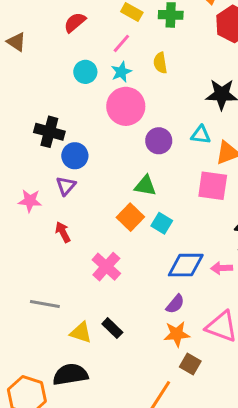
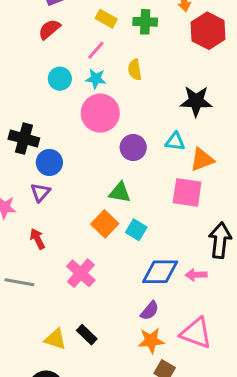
cyan star: (121, 72) -> (96, 79), turned 30
gray line: (45, 304) -> (19, 282), moved

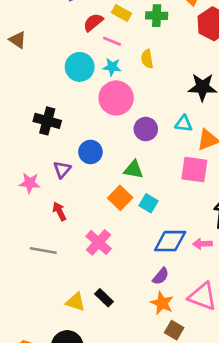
red semicircle: (49, 29) -> (93, 22), moved
pink line: (96, 50) -> (112, 41), turned 72
cyan circle: (60, 79) -> (80, 67), size x1.4
blue circle: (49, 162) -> (90, 152), moved
orange star: (151, 341) -> (162, 303), turned 30

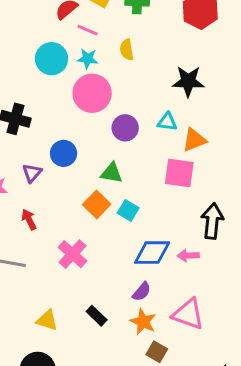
black rectangle: (104, 298) -> (97, 316), moved

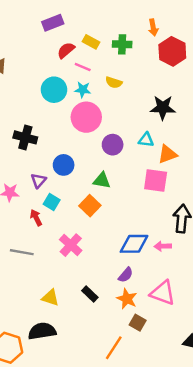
yellow semicircle: (127, 50) -> (114, 83), turned -63
cyan square: (128, 210) -> (52, 202), moved

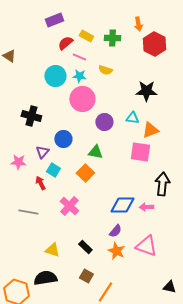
brown square: (138, 323) -> (86, 276), moved

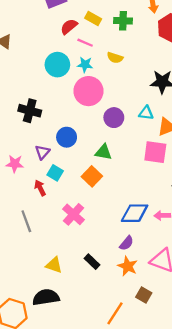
gray line: (28, 212) -> (26, 221), turned 60
brown square: (86, 276) -> (144, 295), moved

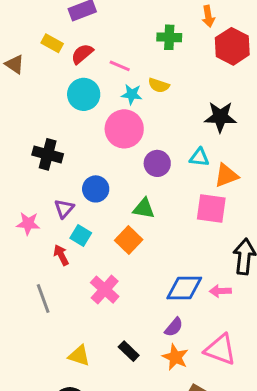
yellow rectangle: (93, 19) -> (52, 43), moved
red semicircle: (69, 27) -> (82, 54), moved
cyan star: (85, 65) -> (132, 94), moved

